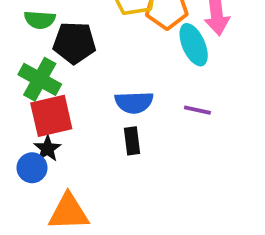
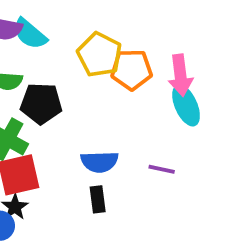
cyan ellipse: (194, 45) -> (186, 105), moved

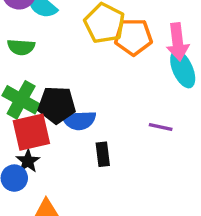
black pentagon: (41, 103) -> (57, 105), moved
blue semicircle: (100, 162) -> (79, 120), moved

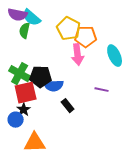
pink arrow: (178, 42) -> (78, 55), moved
green semicircle: (21, 47) -> (25, 31), moved, turned 98
black rectangle: (103, 154) -> (68, 106), turned -32

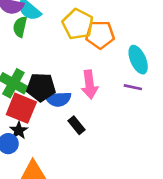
pink arrow: (78, 55) -> (90, 85), moved
purple line: (102, 90) -> (133, 87), moved
red square: (26, 93) -> (21, 108), turned 35

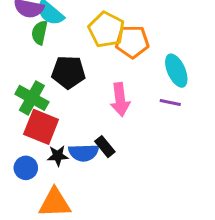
black pentagon: (41, 87) -> (68, 72), moved
blue semicircle: (58, 99) -> (84, 153), moved
black star: (19, 130) -> (58, 156), moved, turned 30

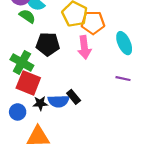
green semicircle: (40, 33) -> (27, 16), turned 112
pink arrow: (120, 99) -> (84, 47), moved
purple line: (170, 103) -> (123, 79), moved

